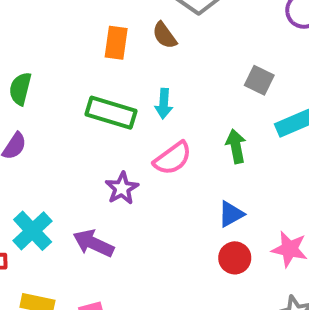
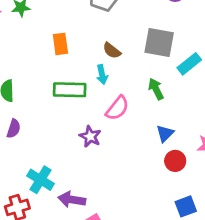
brown semicircle: (165, 35) -> (112, 51), moved
gray square: (259, 80) -> (159, 42), size x1.6
purple arrow: (93, 243) -> (72, 199), moved

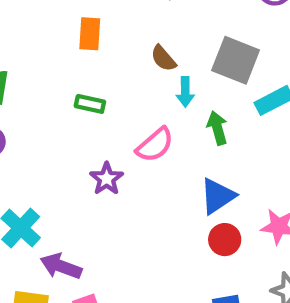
cyan arrow: (102, 75) -> (185, 92), moved
green rectangle: (70, 90) -> (90, 104), size x0.6
blue triangle: (165, 133) -> (218, 196), size x1.4

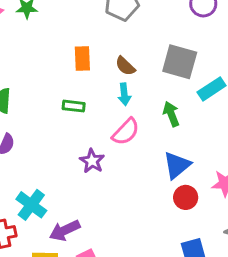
orange rectangle: (90, 34) -> (82, 58), moved
cyan arrow: (185, 92) -> (124, 94), moved
purple arrow: (61, 266) -> (65, 230), turned -40

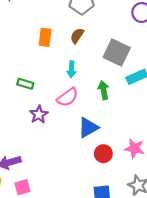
brown semicircle: (125, 66) -> (77, 36), moved, turned 70
green rectangle: (74, 106) -> (25, 84), moved
blue triangle: (177, 165) -> (88, 128), moved

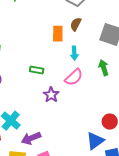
orange rectangle: (45, 37) -> (58, 34), moved
blue triangle: (88, 128) -> (95, 141), moved

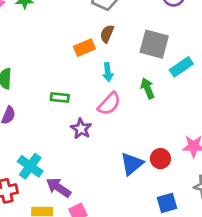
orange rectangle: (58, 34) -> (84, 48), turned 70
purple arrow: (31, 138) -> (59, 188), turned 60
blue triangle: (95, 141) -> (132, 164), moved

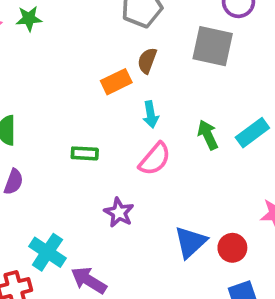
gray square: (154, 44) -> (213, 46), moved
cyan rectangle: (181, 67) -> (252, 133), moved
purple star: (81, 129) -> (119, 213), moved
red circle: (160, 159) -> (232, 248), moved

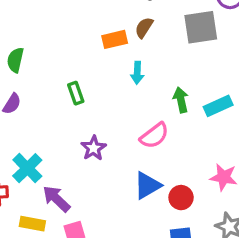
gray square: (213, 46) -> (201, 27), turned -33
green rectangle: (85, 153) -> (76, 93), turned 55
pink semicircle: (155, 159) -> (154, 136), moved

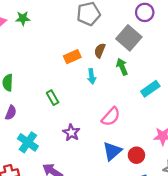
gray square: (201, 27) -> (129, 38), turned -30
brown semicircle: (144, 28) -> (100, 51), moved
green arrow: (181, 100) -> (122, 67), moved
cyan cross: (27, 168) -> (28, 142), moved

